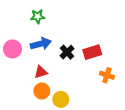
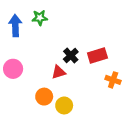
blue arrow: (41, 44) -> (15, 25), moved, turned -78
pink circle: (12, 49) -> (13, 69), moved
red triangle: (41, 72) -> (59, 72), moved

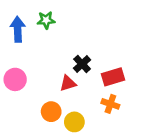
red rectangle: (97, 55) -> (113, 77), moved
orange cross: (113, 80) -> (110, 104), moved

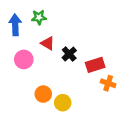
pink circle: (15, 79) -> (24, 59), moved
red triangle: (68, 83) -> (48, 43), moved, turned 48
orange cross: (110, 104) -> (108, 83), moved

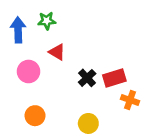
black cross: (69, 54) -> (87, 78), moved
orange circle: (43, 94) -> (35, 116), moved
yellow circle: (63, 103) -> (88, 123), moved

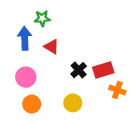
blue arrow: (18, 30) -> (25, 38), moved
pink circle: (29, 71) -> (26, 77), moved
yellow circle: (88, 123) -> (73, 103), moved

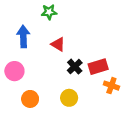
green star: (42, 18) -> (49, 12), moved
red triangle: (52, 47) -> (58, 44), moved
pink circle: (26, 77) -> (14, 71), moved

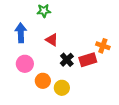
pink circle: (14, 71) -> (25, 64), moved
orange cross: (111, 86) -> (103, 46), moved
orange circle: (30, 99) -> (43, 81), moved

